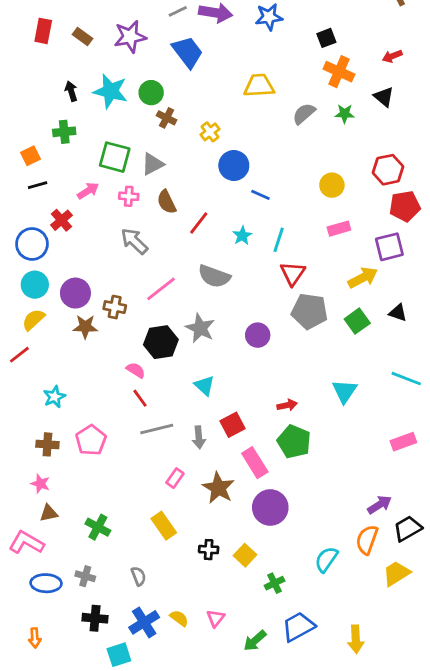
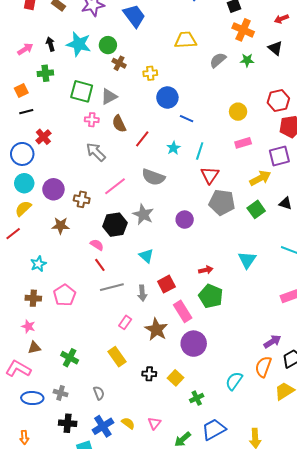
yellow cross: (210, 132) -> (150, 73), turned 32
pink arrow: (88, 191) -> (25, 49), moved
brown star: (85, 327) -> (61, 226), moved

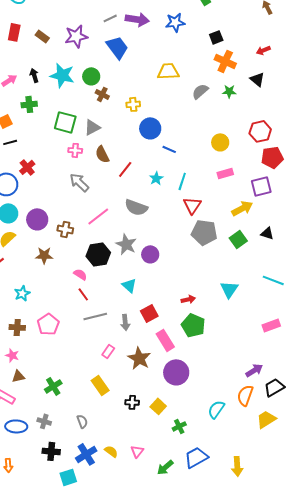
purple circle: (185, 220) -> (150, 254), moved
green cross: (70, 358) -> (53, 386), turned 30

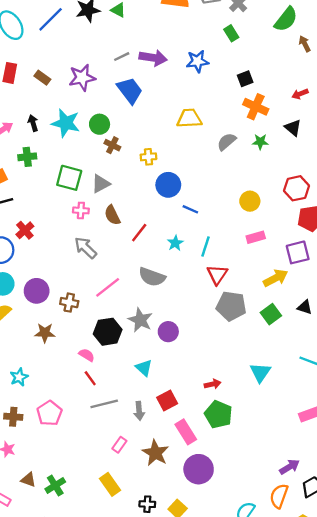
brown triangle: (18, 376) -> (28, 480), moved, turned 32

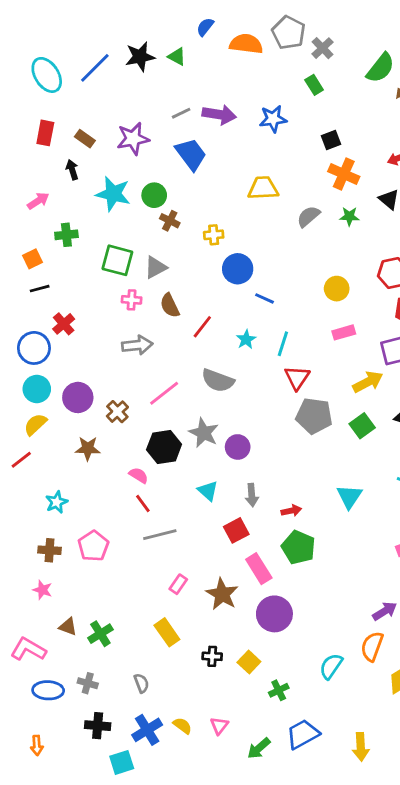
black arrow: (33, 123) -> (72, 170), moved
gray arrow: (86, 248) -> (137, 345), turned 130
brown cross: (69, 303) -> (117, 412), turned 36
gray arrow: (139, 411) -> (252, 495), moved

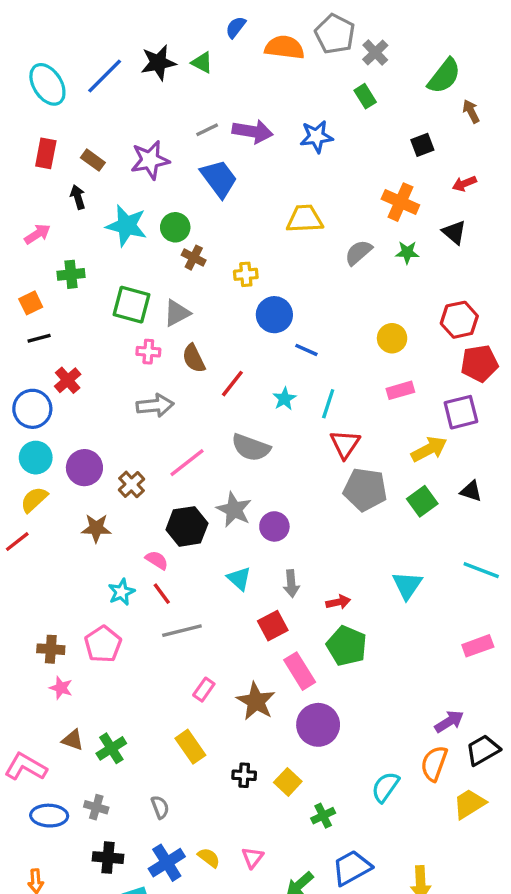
black square: (331, 140) -> (422, 145), moved
cyan star: (57, 502) -> (121, 592), moved
pink star: (42, 590) -> (61, 688), moved

